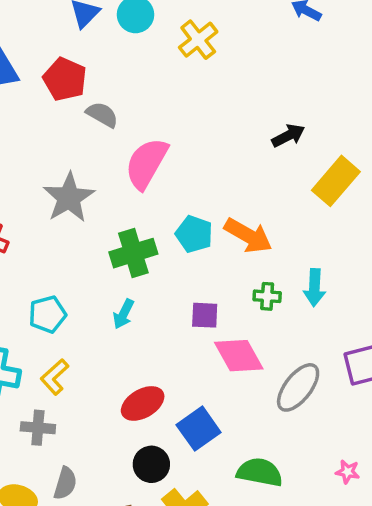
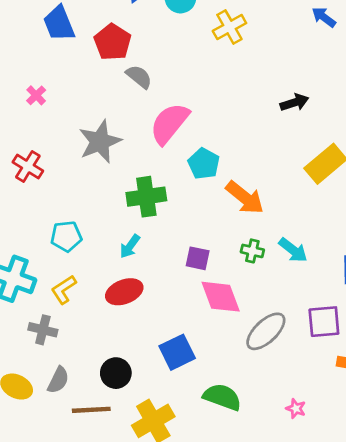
black arrow: (288, 136) -> (294, 102), moved
cyan pentagon: (194, 234) -> (204, 164), moved
cyan arrow: (314, 288) -> (293, 250), turned -64
red ellipse: (143, 403) -> (124, 292), moved
black circle: (151, 464) -> (116, 373), moved

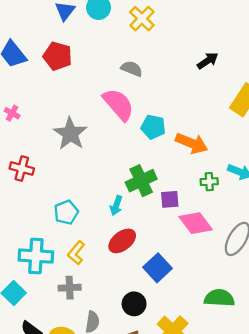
gray semicircle: (139, 77) -> (132, 69), moved
pink semicircle: (169, 123) -> (118, 104), turned 117
green cross: (146, 197) -> (141, 181), moved
blue square: (177, 352) -> (157, 268), moved

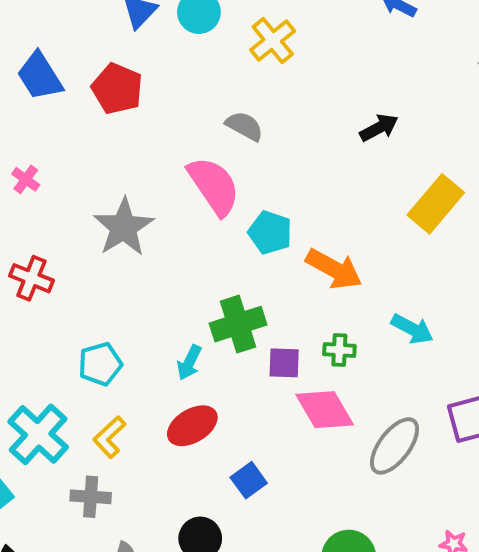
green cross: (209, 182) -> (339, 350), moved
cyan cross: (36, 256) -> (38, 434), turned 32
blue square: (157, 268) -> (249, 480), size x0.7

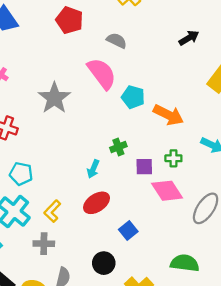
red pentagon: (117, 89) -> (69, 20), moved
green cross: (238, 324) -> (118, 147), size x0.6
cyan pentagon: (100, 364) -> (21, 174), moved, turned 30

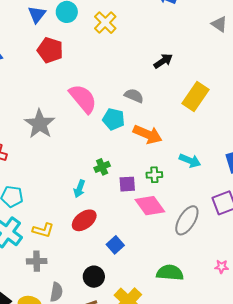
gray semicircle: (117, 41) -> (134, 96), moved
yellow L-shape: (52, 211) -> (43, 230), turned -115

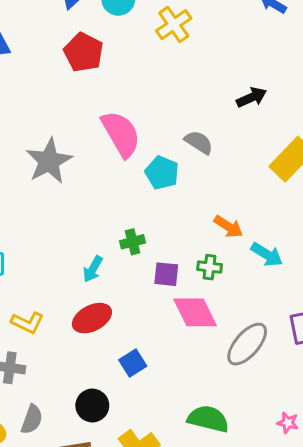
orange arrow: (148, 134) -> (228, 227), moved, size x0.7

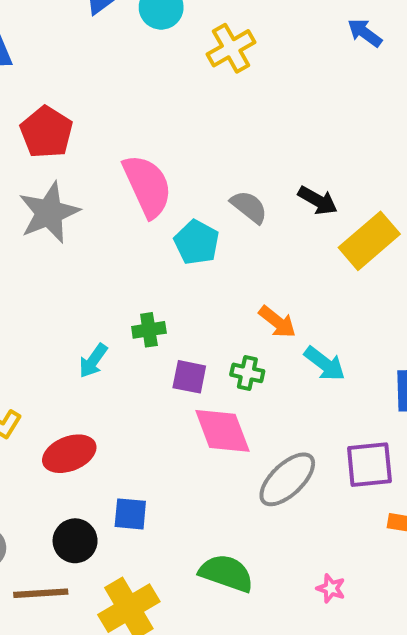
red pentagon: (84, 52) -> (46, 132), moved
black arrow: (252, 97) -> (318, 200), moved, turned 48
red ellipse: (92, 318) -> (69, 454), moved
blue square: (133, 363) -> (130, 514), moved, turned 32

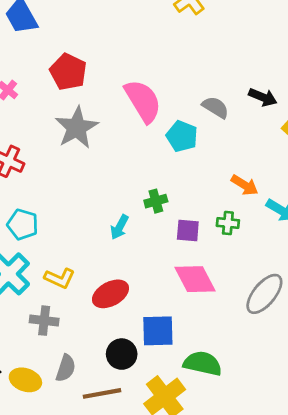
pink diamond: (222, 431) -> (195, 279), moved
blue square: (130, 514) -> (158, 331), size x1.4
green semicircle: (226, 573) -> (203, 363), moved

